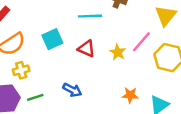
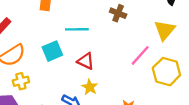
cyan line: (90, 16) -> (77, 29), moved
yellow star: (118, 52) -> (90, 87), moved

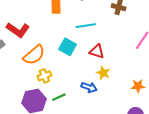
cyan square: (52, 51) -> (68, 47), turned -30

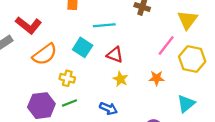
yellow cross: (44, 76) -> (67, 78), moved, turned 32
orange star: (138, 86) -> (157, 78), moved
blue arrow: (89, 87) -> (108, 108), moved

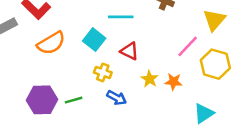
yellow cross: (67, 78) -> (103, 72), moved
yellow star: (120, 79) -> (150, 79), moved
blue arrow: (108, 108) -> (117, 98), moved

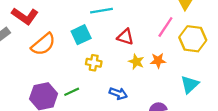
cyan square: (94, 40) -> (81, 35), turned 36
red triangle: (129, 51) -> (125, 37), moved
blue arrow: (117, 98) -> (118, 94), moved

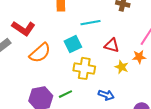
orange star: (158, 61) -> (139, 57), moved
yellow cross: (94, 63) -> (84, 68), size x1.5

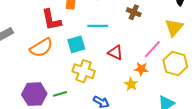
red L-shape: (23, 28) -> (51, 20), moved, turned 35
yellow star: (122, 67) -> (131, 84), moved

